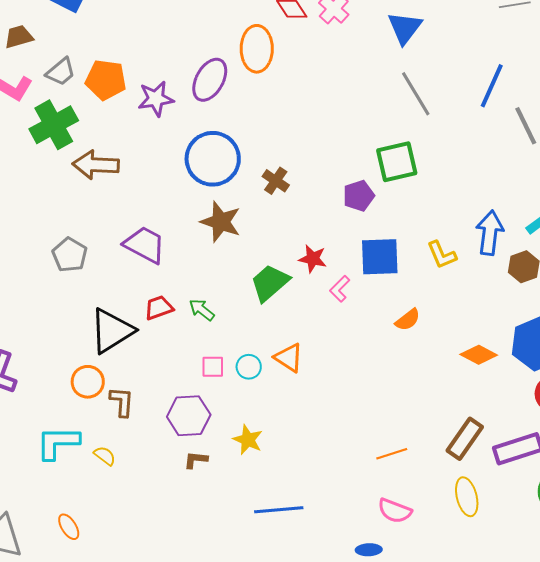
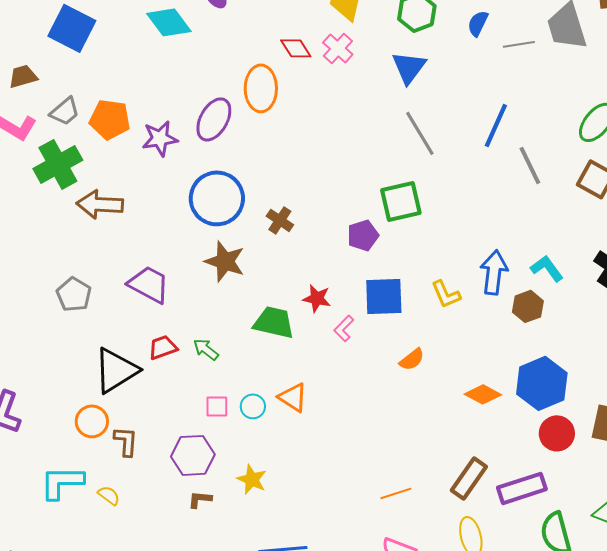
green trapezoid: (270, 283) -> (274, 322), turned 54

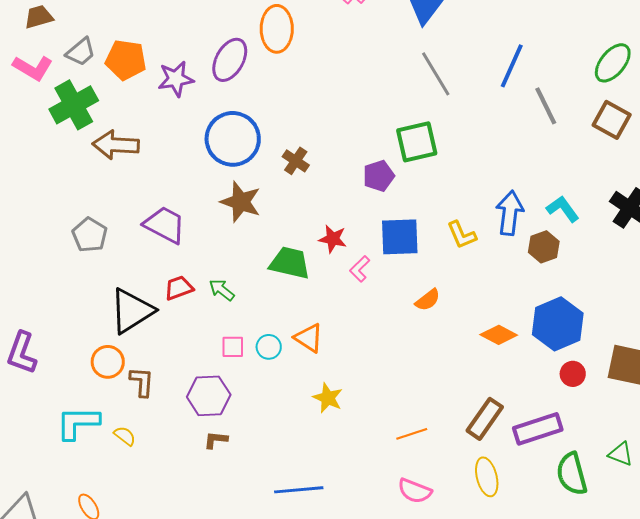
red circle: (557, 433) -> (573, 374), size x0.7
yellow star: (252, 479) -> (328, 398), moved

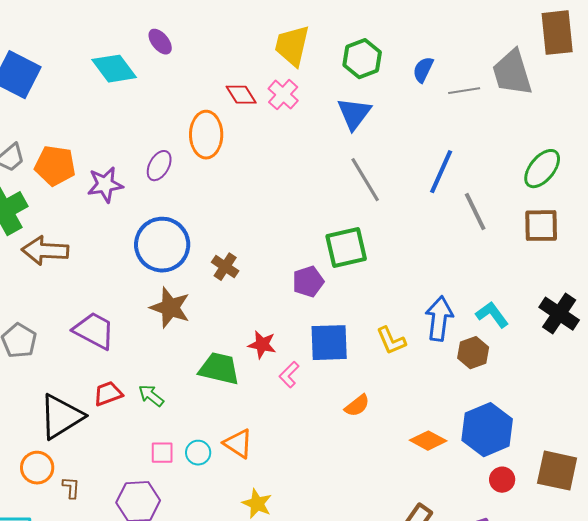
purple ellipse: (230, 60) -> (159, 166), size x0.7
brown square: (612, 120) -> (541, 226), turned -30
brown L-shape: (142, 382) -> (71, 488), size x0.7

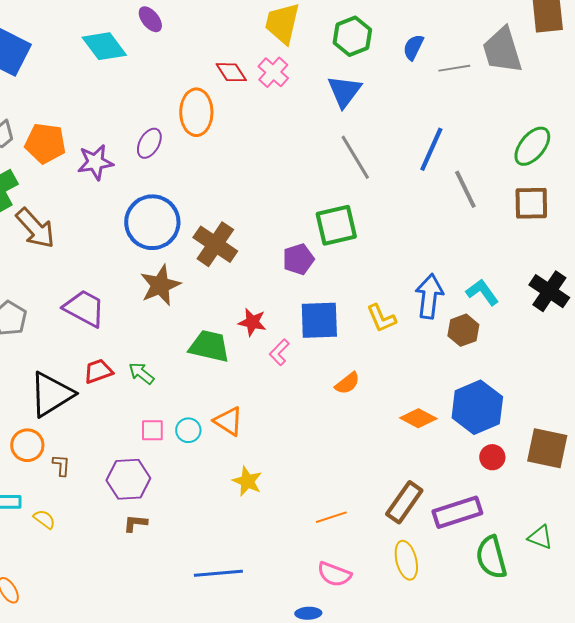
brown arrow: (45, 251) -> (35, 228), turned -135
brown cross: (225, 267) -> (215, 244), size x1.6
brown star: (170, 308) -> (160, 285), turned 30

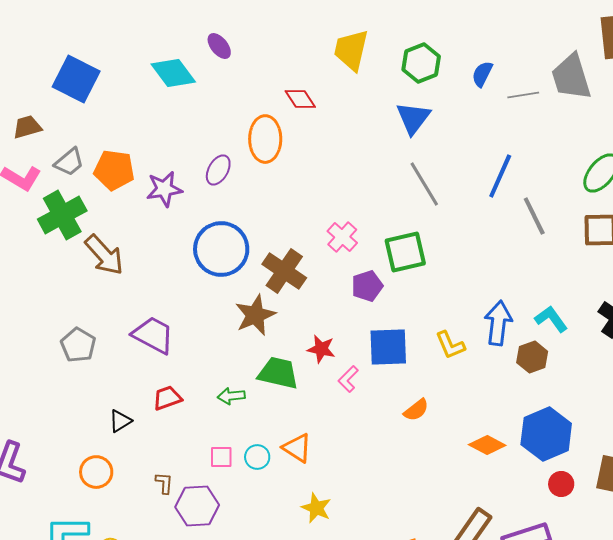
pink cross: (273, 72) -> (342, 237), moved
brown star: (160, 285) -> (255, 315), moved
green arrow: (141, 373) -> (231, 396), moved, turned -44
black triangle: (51, 394) -> (120, 421), size x0.5
brown L-shape: (61, 465) -> (164, 483), moved

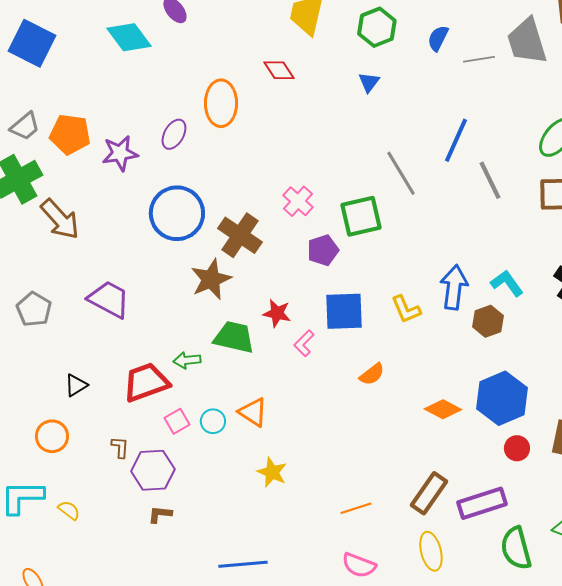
red diamond: (300, 99) -> (279, 70), moved
blue triangle: (413, 118) -> (369, 82), size x0.6
gray line: (424, 184) -> (401, 173), moved
red trapezoid: (167, 398) -> (146, 382), moved, size x1.6
pink square: (221, 457) -> (177, 421), turned -30

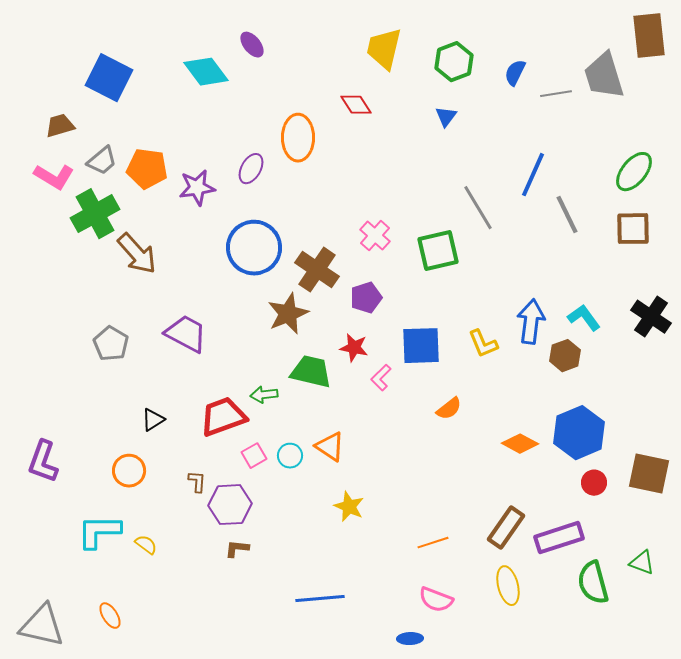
purple pentagon: (323, 250) -> (366, 298), moved

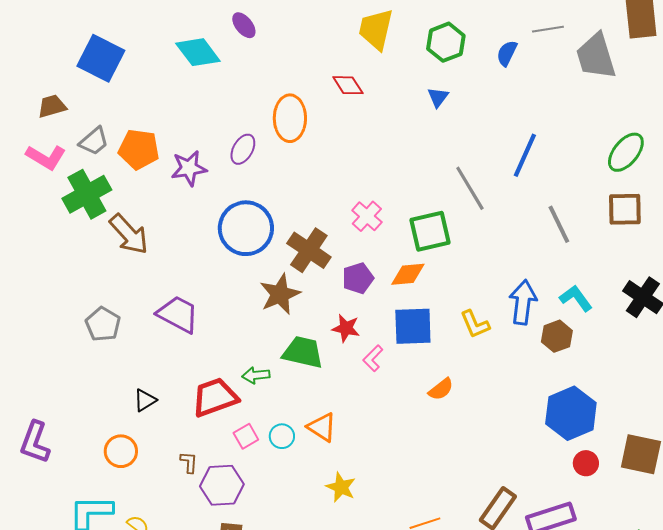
gray line: (556, 94) -> (548, 29), moved
gray line: (567, 215) -> (559, 224), moved
orange diamond: (520, 444) -> (408, 274), moved, turned -33

